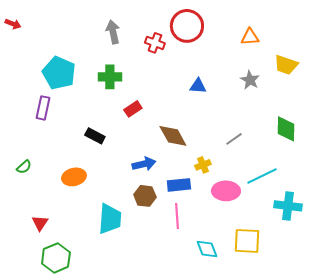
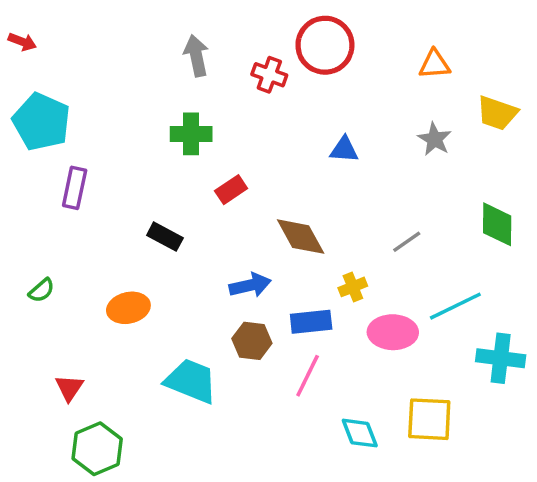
cyan pentagon: (59, 73) -> (41, 122), moved
pink line: (177, 216) -> (308, 376), turned 30
cyan trapezoid: (110, 219) -> (191, 381), turned -72

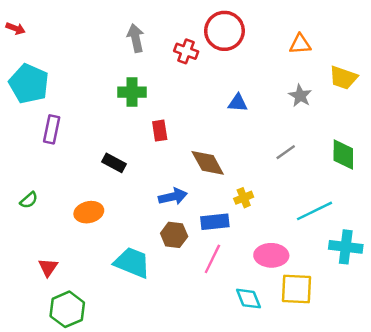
red rectangle: (231, 190) -> (160, 131), turned -65
gray line: (407, 242) -> (286, 152), moved
pink ellipse: (393, 332) -> (271, 255), moved

